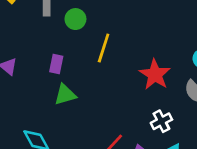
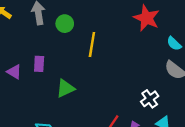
purple rectangle: (56, 64) -> (39, 64), moved
red star: (155, 75) -> (146, 18), moved

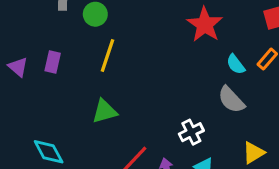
yellow line: (92, 45) -> (108, 56), moved
green triangle: (65, 88) -> (105, 111), moved

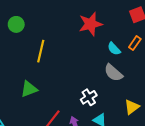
red star: (205, 25) -> (90, 24), turned 30
yellow line: (108, 56) -> (41, 51), moved

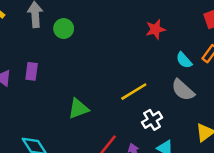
red star: (90, 24) -> (155, 29), size x0.7
yellow line: (41, 51) -> (134, 92), moved, turned 45

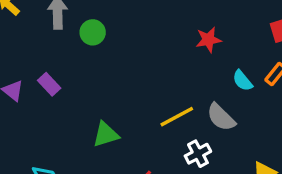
purple rectangle: (32, 71) -> (49, 84), turned -54
gray semicircle: (183, 90) -> (221, 117), moved

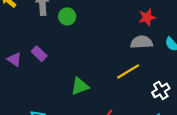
gray semicircle: (221, 117) -> (142, 42), moved, turned 135
white cross: (198, 154) -> (161, 90), moved

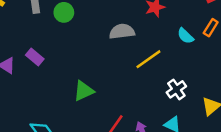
gray semicircle: (142, 42) -> (122, 31), moved
yellow line: (128, 71) -> (148, 59), moved

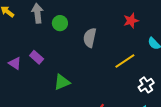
gray semicircle: (122, 31) -> (90, 38), moved, turned -72
green triangle: (84, 91) -> (62, 82), moved

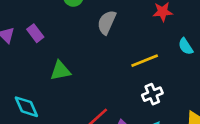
white cross: (146, 85) -> (152, 94), moved

